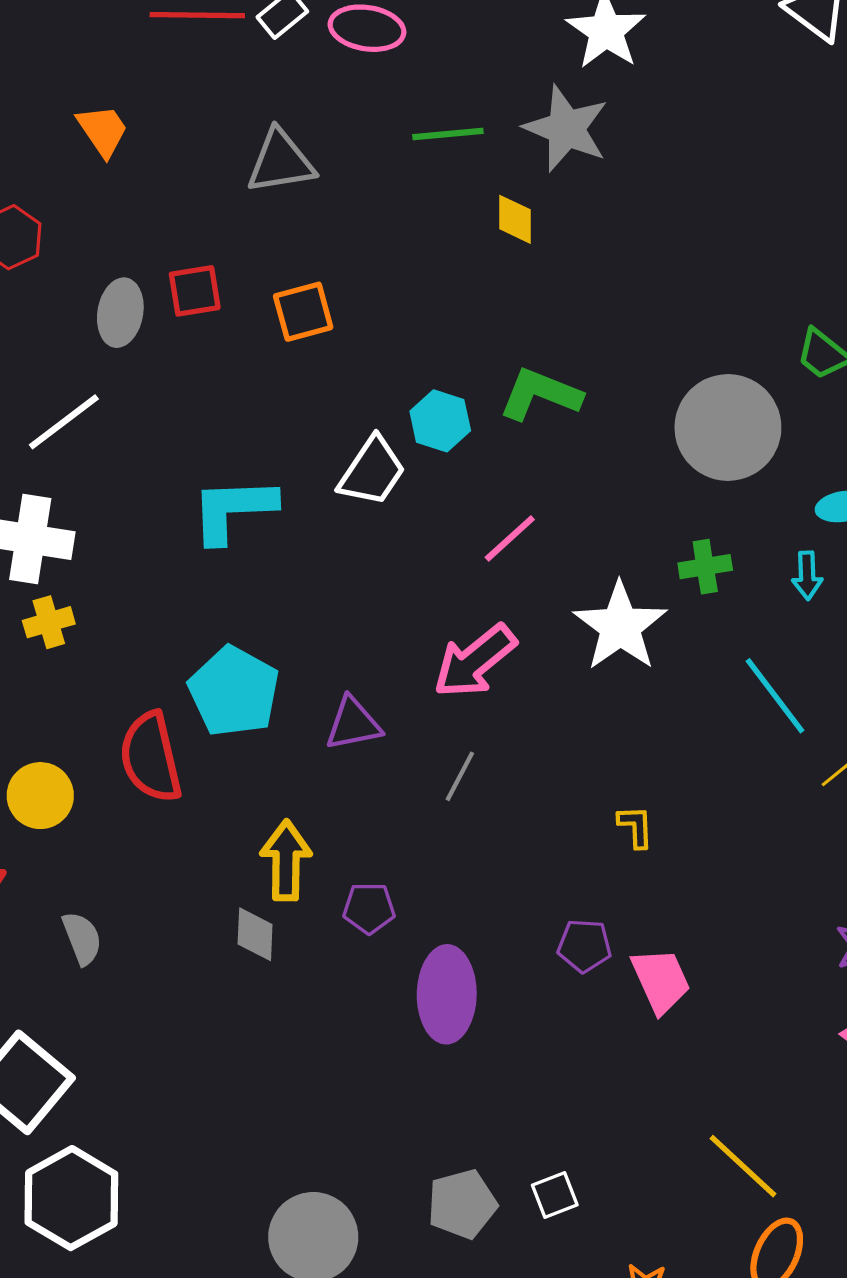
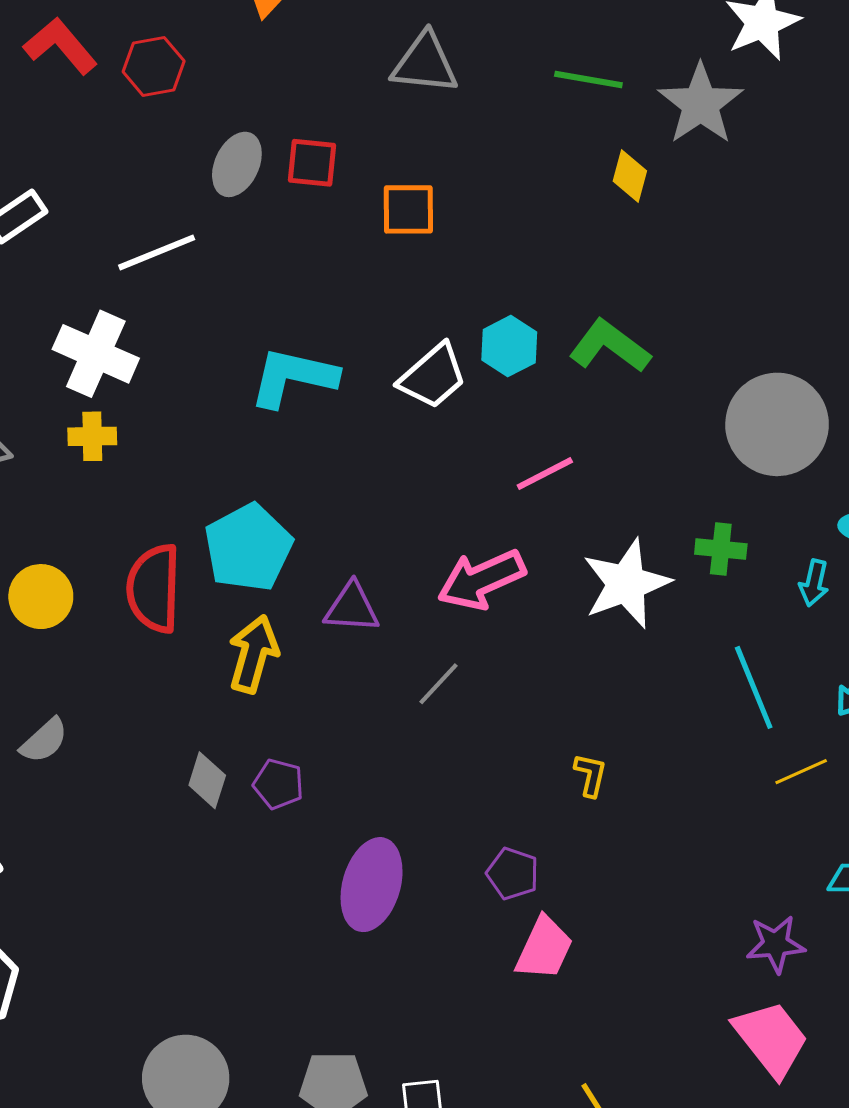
yellow arrow: (286, 860) -> (253, 654), moved
purple pentagon: (369, 908) -> (278, 784), moved
gray semicircle: (82, 938) -> (44, 741), turned 54
pink trapezoid: (661, 981) -> (544, 948), moved, turned 34

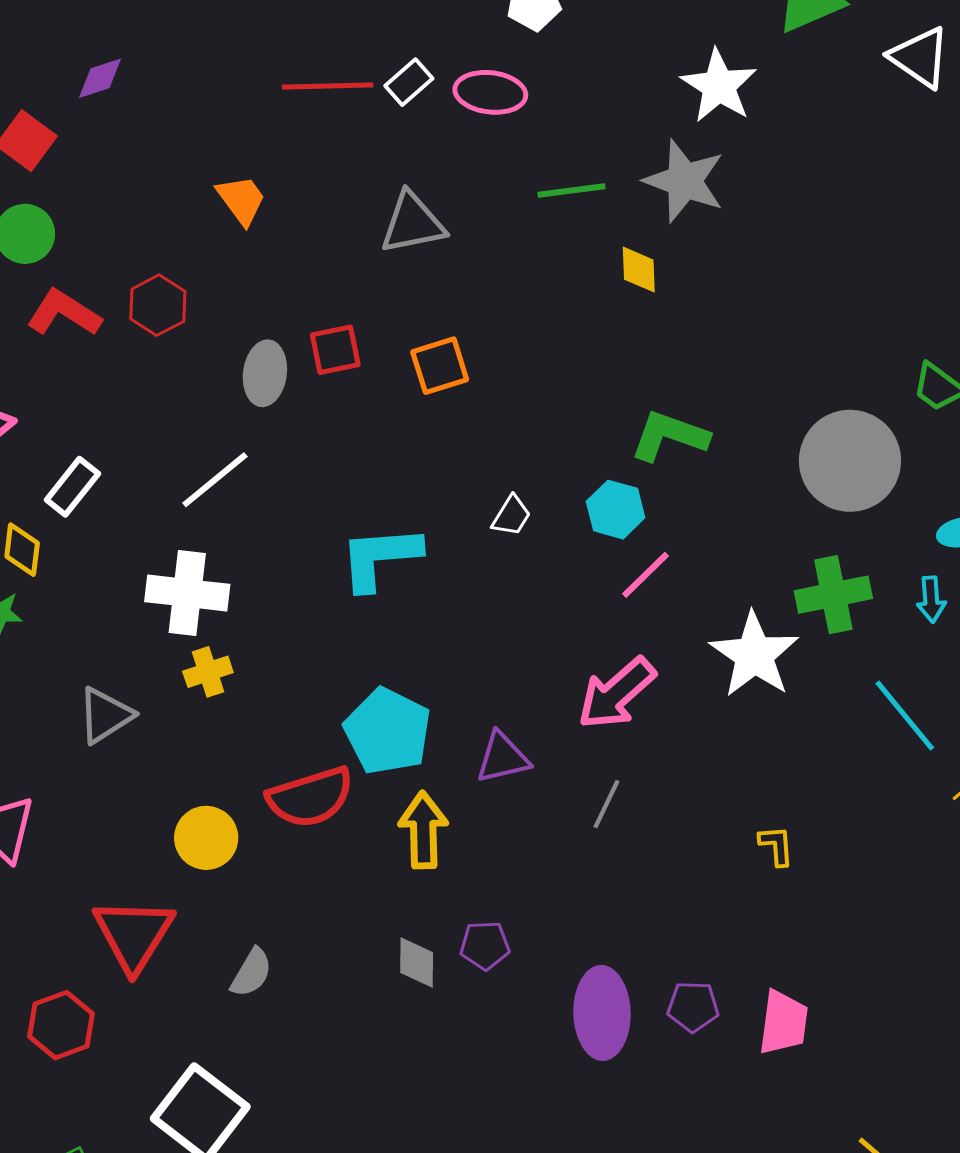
cyan hexagon: (509, 346) -> (616, 510), moved
white trapezoid: (433, 376) -> (511, 516), size x0.6
green cross: (721, 549) -> (833, 595), size x1.5
red semicircle: (154, 588) -> (310, 797), turned -92
purple pentagon: (513, 874) -> (693, 1007), moved

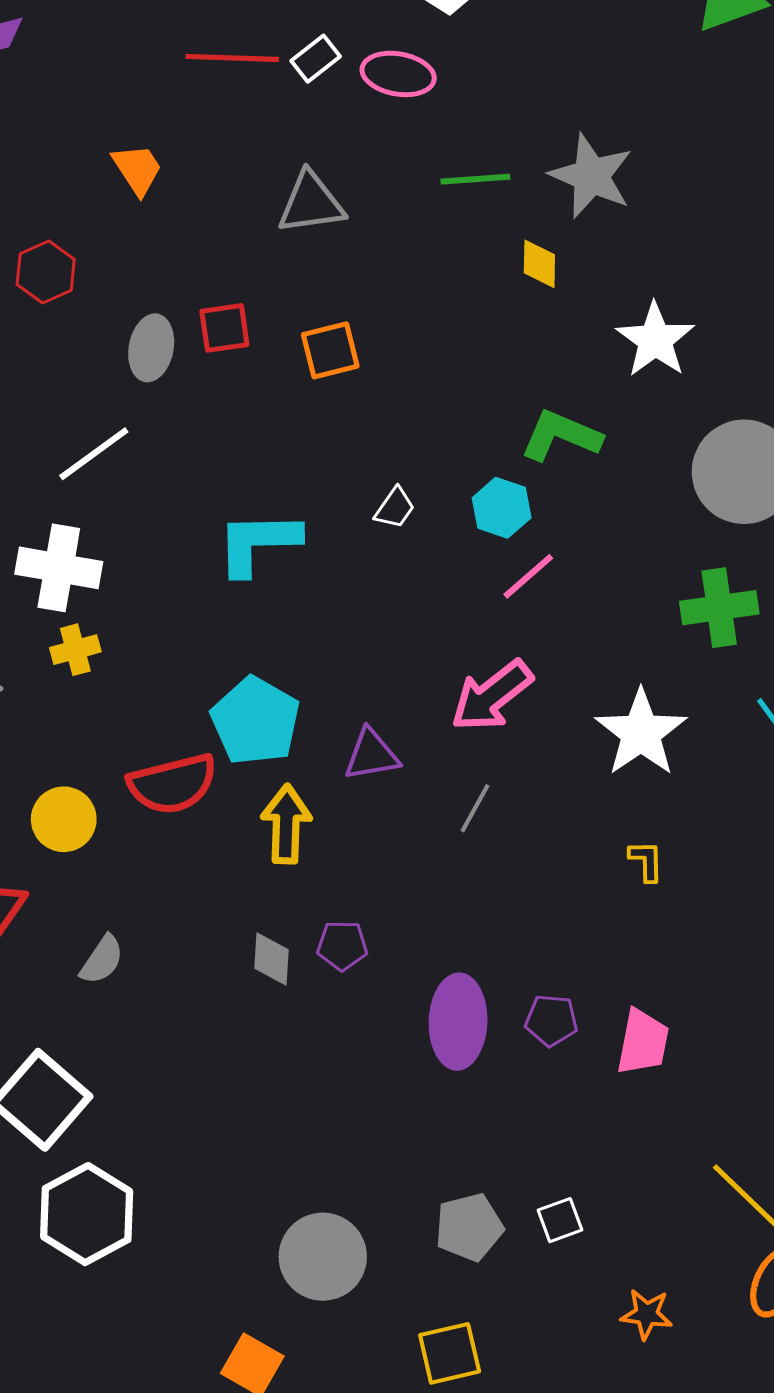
white star: (719, 86) -> (655, 340), moved
white star: (754, 655) -> (641, 733), moved

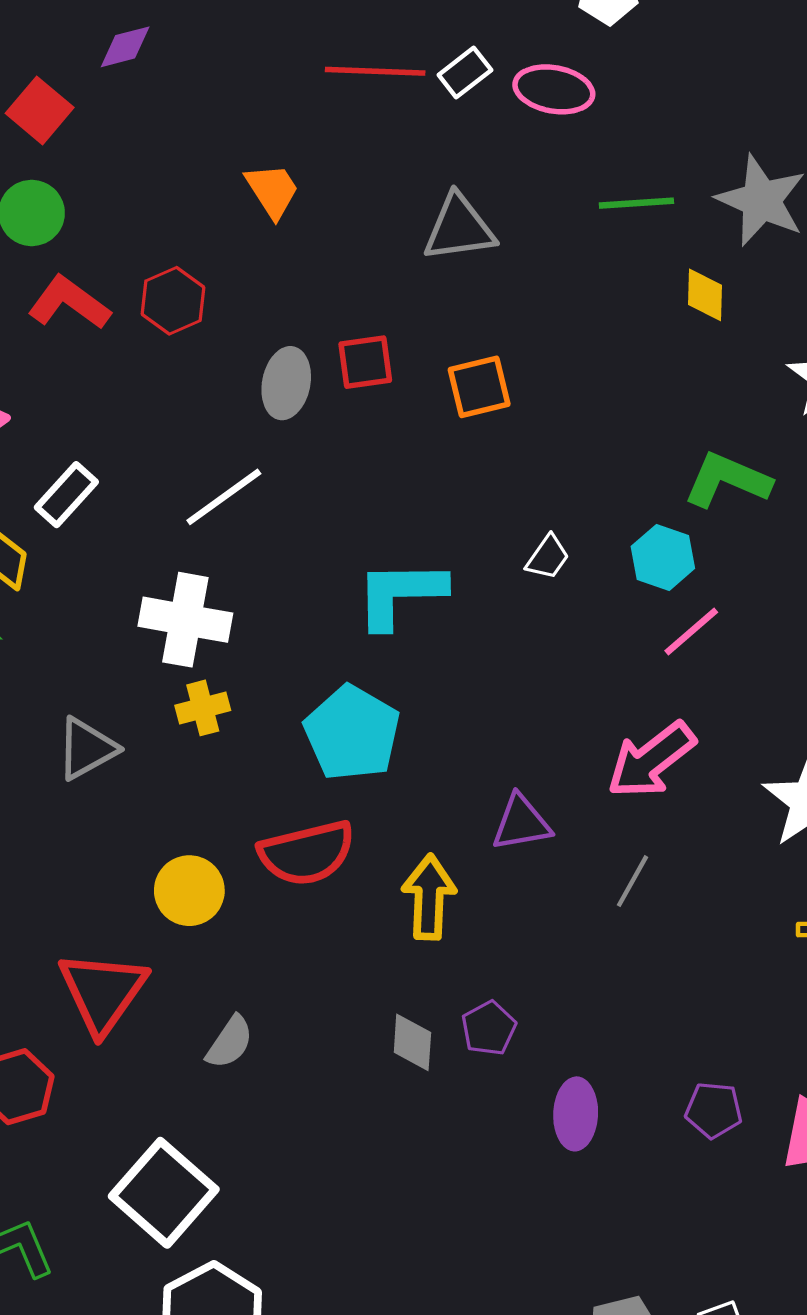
cyan pentagon: (255, 721) -> (352, 733), moved
purple pentagon: (342, 946) -> (489, 1028), turned -30
purple ellipse: (458, 1022) -> (576, 1114), moved, size x0.7

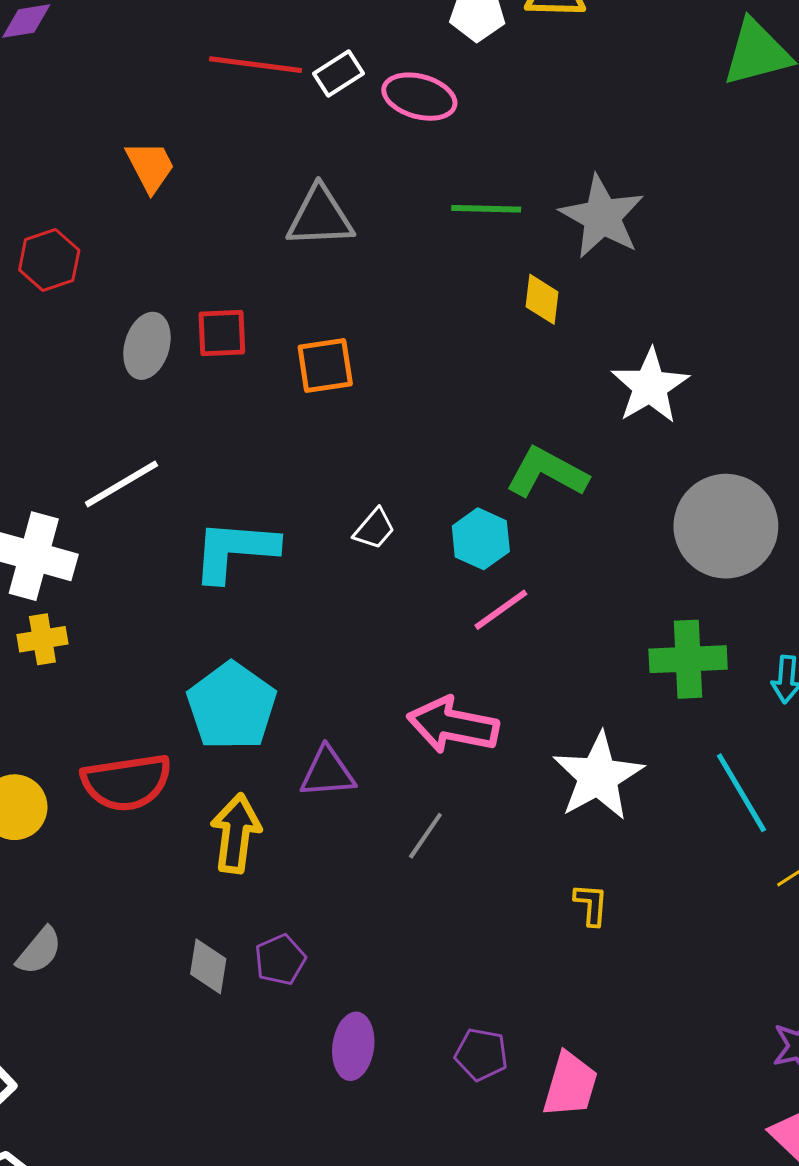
white line: (224, 497) -> (121, 484), moved
cyan pentagon: (352, 733) -> (232, 706), moved
pink arrow: (651, 760) -> (453, 725), turned 44

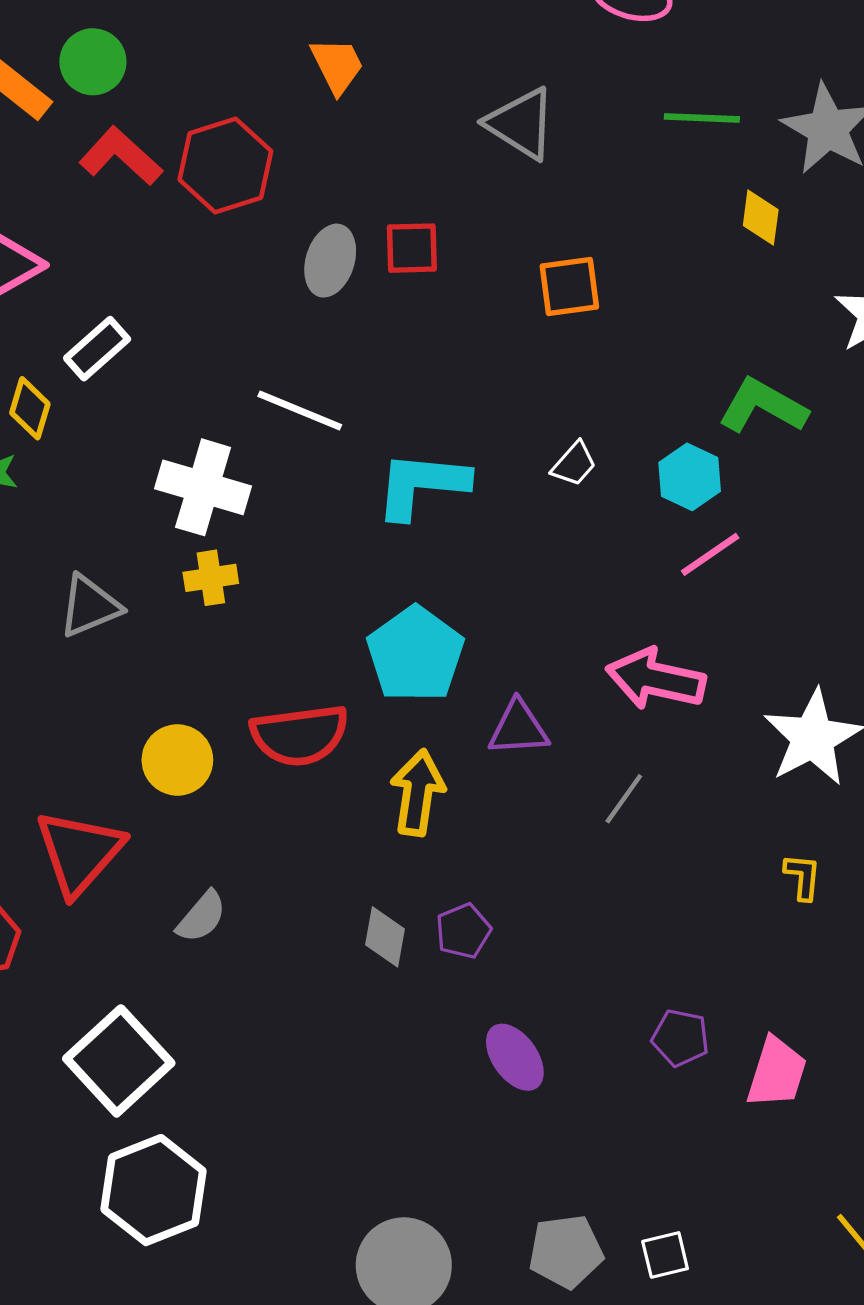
gray triangle: (320, 217) -> (521, 124), turned 34
red hexagon: (49, 260) -> (225, 165), size x1.4
orange square: (325, 365) -> (569, 287), moved
white line: (121, 484) -> (300, 410), turned 52
purple ellipse: (353, 1046) -> (515, 1057), moved, turned -44

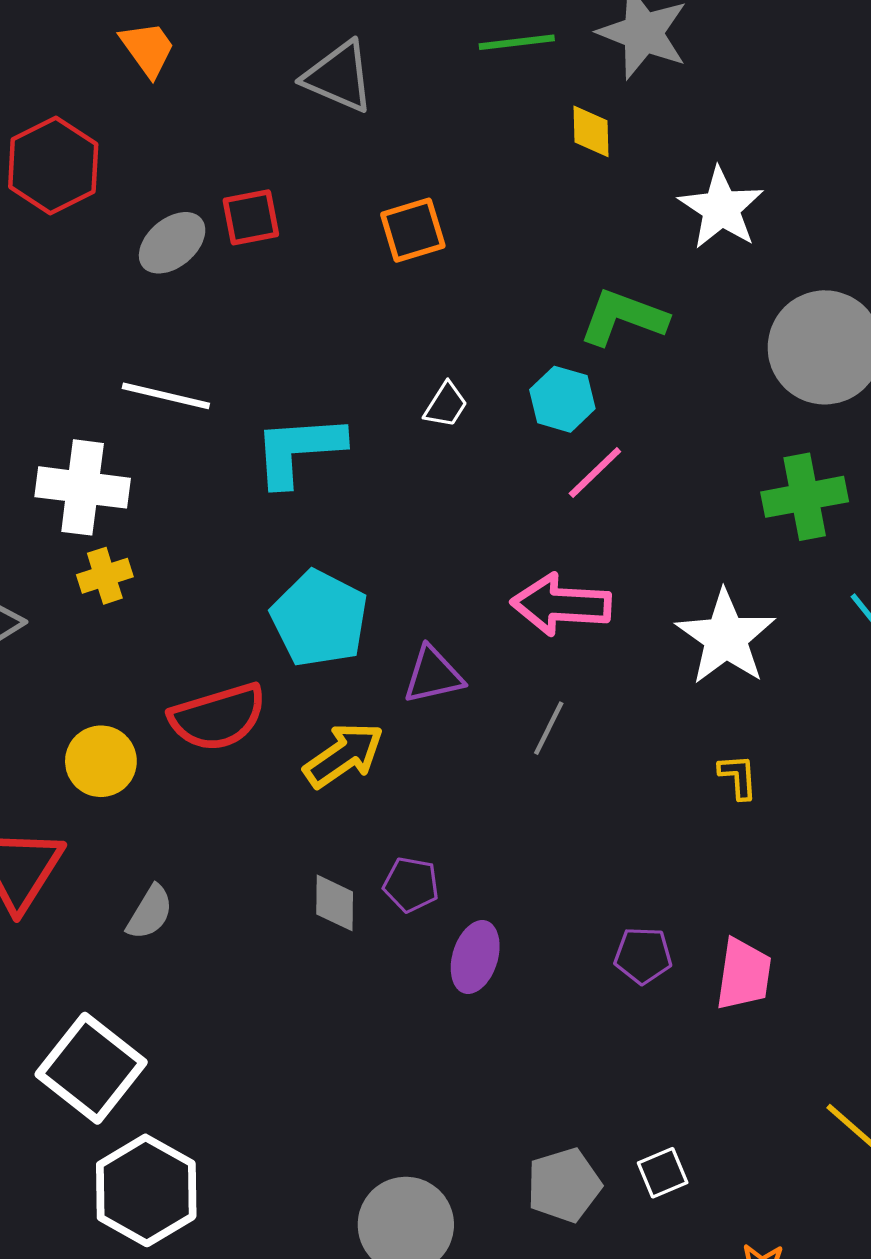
gray ellipse: (330, 261) -> (172, 243), turned 42
yellow arrow: (418, 793) -> (344, 755), turned 56
purple pentagon: (463, 931) -> (411, 885), turned -30
purple ellipse: (515, 1057) -> (475, 957), moved, turned 62

